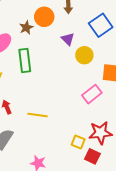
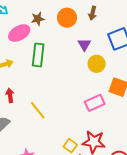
brown star: (26, 28) -> (38, 19), moved
yellow line: (38, 115) -> (38, 110), turned 30

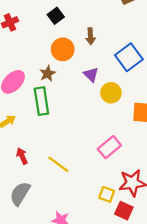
brown star: (38, 19) -> (48, 74), moved
pink rectangle: (95, 103) -> (109, 147), moved

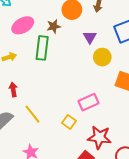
yellow line: (58, 164) -> (33, 114), moved
yellow square: (107, 194) -> (69, 122), moved

